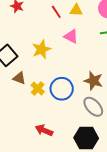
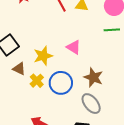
pink triangle: (71, 36) -> (74, 47), moved
yellow star: (41, 49) -> (43, 56), moved

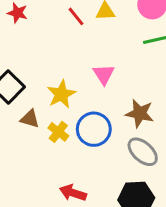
pink triangle: (74, 47) -> (104, 74), turned 35

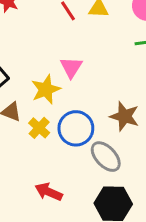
pink triangle: (104, 74) -> (71, 67), moved
gray ellipse: (143, 152) -> (106, 157), moved

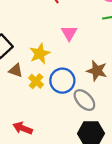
pink triangle: (71, 67) -> (69, 33), moved
red arrow: (49, 192) -> (23, 128), moved

